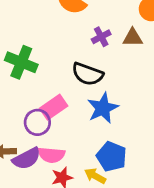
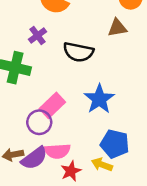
purple cross: (101, 37) -> (38, 35), moved
black semicircle: (87, 74) -> (78, 52), moved

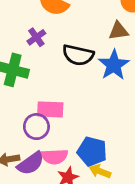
blue star: (99, 99) -> (114, 65), moved
pink rectangle: (52, 105) -> (50, 109), turned 45
blue pentagon: (115, 144) -> (92, 152), moved

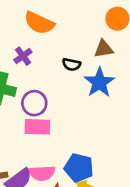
black semicircle: (78, 55) -> (71, 65), moved, size x0.6
purple circle: (36, 127) -> (34, 103), moved

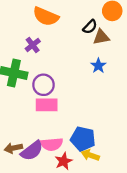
black semicircle: (71, 65) -> (90, 27), moved, turned -56
blue star: (99, 82) -> (98, 66), size x0.6

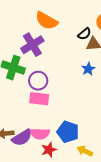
purple cross: (33, 45) -> (32, 45), size x1.6
yellow arrow: (90, 155) -> (85, 151), moved

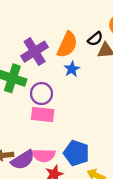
orange semicircle: (46, 21) -> (67, 45), moved, turned -95
blue star: (88, 69) -> (72, 69), moved

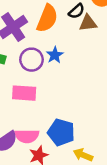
blue star: (72, 69) -> (55, 55), moved
purple circle: (42, 94) -> (32, 60), moved

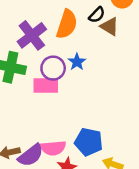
brown triangle: (88, 23) -> (110, 26), turned 42
pink rectangle: (24, 93) -> (46, 86), moved

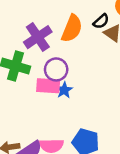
blue star: (77, 62) -> (64, 90), moved

